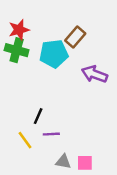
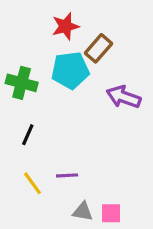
red star: (19, 30) -> (66, 26), moved
green cross: (17, 50) -> (22, 83), moved
black line: (38, 116) -> (28, 135), moved

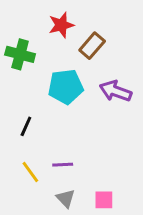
cyan pentagon: (70, 70) -> (66, 87), moved
green cross: (22, 83) -> (20, 54), moved
gray triangle: (83, 212) -> (66, 198), moved, turned 36

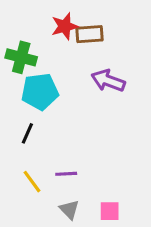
brown rectangle: (92, 46) -> (89, 34), moved, turned 45
cyan pentagon: (66, 87) -> (40, 92), moved
purple arrow: (116, 91) -> (108, 81), moved

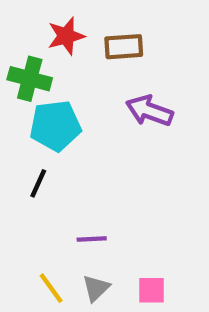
red star: (65, 26) -> (66, 36), moved
yellow line: (32, 182) -> (51, 288), moved
gray triangle: (69, 209) -> (96, 288), turned 30

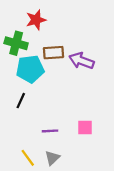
brown rectangle: (124, 47) -> (53, 53), moved
pink square: (152, 290) -> (85, 127), moved

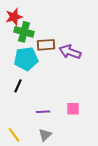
red star: (36, 20) -> (14, 17), moved
green cross: (16, 43) -> (24, 32), moved
yellow line: (28, 158) -> (14, 135), moved

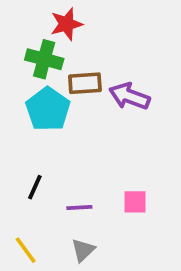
red star: (14, 17) -> (66, 24), moved
cyan pentagon: (26, 59) -> (48, 109), turned -30
black line: (18, 86) -> (35, 187), moved

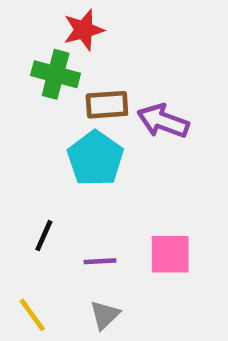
cyan pentagon: (48, 109) -> (95, 158), moved
pink square: (135, 202) -> (170, 254), size x1.4

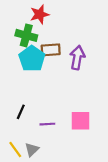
purple arrow: (163, 121) -> (77, 58), turned 80
cyan pentagon: (95, 158) -> (32, 59), moved
gray triangle: (105, 315) -> (32, 149), moved

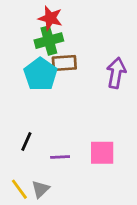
red star: (40, 14) -> (50, 18), turned 30
green cross: (26, 35) -> (49, 41), moved, turned -30
purple arrow: (77, 58) -> (116, 73), moved

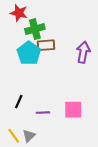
red star: (50, 18) -> (19, 13), moved

